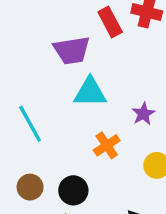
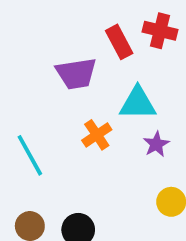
cyan triangle: (90, 92) -> (138, 103), moved
orange cross: (107, 145) -> (97, 135), moved

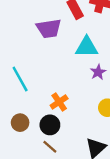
orange cross: (97, 135) -> (59, 102), moved

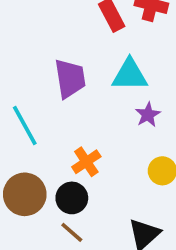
purple trapezoid: (49, 29) -> (70, 79), moved, turned -90
brown circle: (20, 123) -> (25, 194), size x1.5

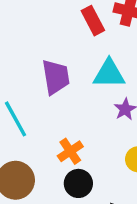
black circle: (72, 198) -> (78, 183), moved

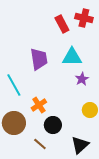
orange cross: (70, 151) -> (39, 105), moved

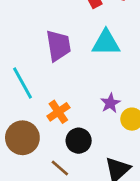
purple star: (82, 79) -> (110, 103), moved

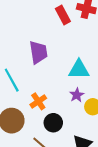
cyan triangle: (106, 43) -> (79, 69), moved

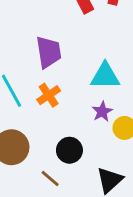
orange cross: (38, 101) -> (49, 95), moved

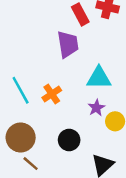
purple trapezoid: (49, 52) -> (68, 44), moved
brown line: (50, 178) -> (31, 164), moved

